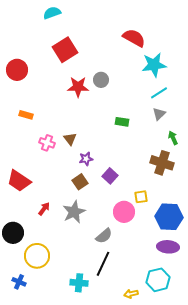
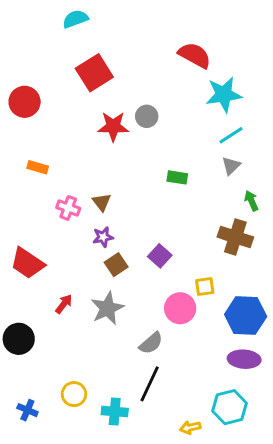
purple star: (86, 159) -> (103, 237), moved
yellow circle: (37, 256) -> (74, 394), moved, size x0.7

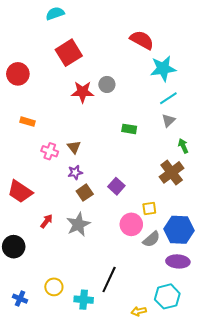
brown cross: (235, 237) -> (172, 172), turned 35
gray semicircle: (151, 343) -> (151, 239), moved

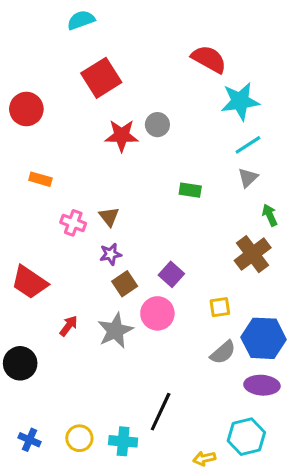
pink circle: (131, 224) -> (157, 313), moved
yellow circle: (54, 287) -> (79, 438), moved

